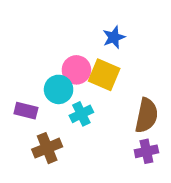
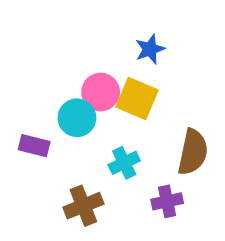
cyan cross: (81, 114) -> (124, 163), moved
brown cross: (47, 148) -> (83, 206), moved
purple cross: (146, 151) -> (167, 201), moved

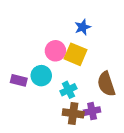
cyan circle: (77, 118) -> (41, 76), moved
brown semicircle: (193, 152) -> (106, 84), turned 150
brown cross: (83, 206) -> (73, 113), moved, turned 30

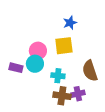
pink circle: (55, 51) -> (38, 51), moved
yellow square: (76, 54) -> (64, 46), turned -30
cyan cross: (68, 90) -> (58, 76), turned 32

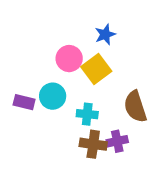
yellow square: (64, 46) -> (96, 69), turned -30
pink circle: (38, 51) -> (69, 59), moved

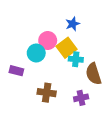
cyan circle: (53, 96) -> (36, 53), moved
cyan cross: (87, 114) -> (76, 59), moved
brown cross: (93, 144) -> (47, 93), moved

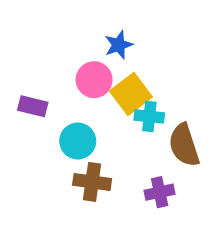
blue star: (73, 24) -> (119, 45), moved
cyan circle: (36, 53) -> (78, 141), moved
purple rectangle: (16, 71) -> (33, 106), moved

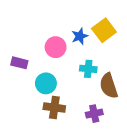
blue star: (119, 45) -> (80, 36), moved
yellow square: (131, 94) -> (104, 30), moved

